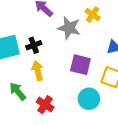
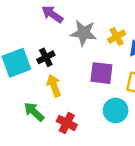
yellow cross: (93, 15) -> (117, 37), moved, turned 32

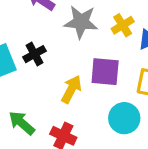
yellow arrow: (54, 86) -> (71, 89), moved, turned 50

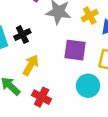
yellow arrow: (71, 89) -> (31, 65), moved

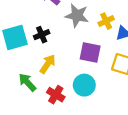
cyan circle: (88, 86) -> (84, 85), moved

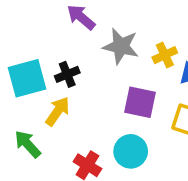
yellow arrow: (48, 64) -> (58, 111), moved
green arrow: (27, 82) -> (28, 144), moved

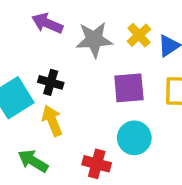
black cross: (67, 74) -> (51, 82), turned -35
yellow arrow: (58, 111) -> (52, 121), turned -40

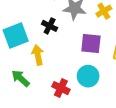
black cross: (51, 82) -> (50, 26), moved

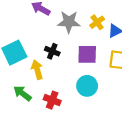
black cross: (50, 26) -> (52, 51), moved
red cross: (61, 88) -> (52, 100), moved

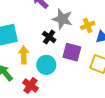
black cross: (52, 51) -> (49, 37), moved
cyan circle: (87, 86) -> (46, 65), moved

